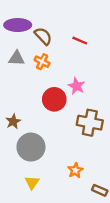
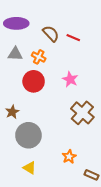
brown semicircle: (43, 36) -> (51, 34), moved
red circle: (54, 99) -> (34, 81), moved
brown cross: (90, 123) -> (82, 113), turned 30
yellow triangle: (32, 183) -> (29, 168), turned -32

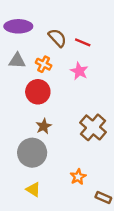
pink star: (70, 79) -> (79, 71), moved
brown star: (12, 112) -> (44, 126), moved

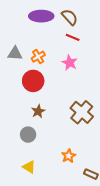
purple ellipse: (18, 26) -> (41, 16), moved
brown semicircle: (57, 38) -> (70, 17), moved
orange cross: (44, 64) -> (38, 57), turned 32
gray circle: (32, 153) -> (28, 135), size x0.6

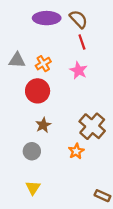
red line: (73, 37) -> (82, 42), turned 48
orange star: (69, 156) -> (76, 151), moved
yellow triangle: (29, 167) -> (33, 188), turned 32

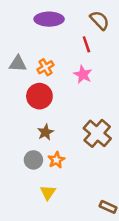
brown semicircle: (79, 19) -> (100, 20), moved
orange star: (76, 151) -> (56, 160), moved
yellow triangle: (33, 188) -> (48, 192), moved

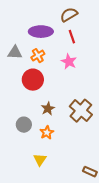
purple ellipse: (49, 19) -> (41, 32), moved
brown semicircle: (100, 20) -> (69, 15), moved, turned -78
brown star: (45, 132) -> (48, 109), moved
gray circle: (33, 160) -> (24, 125), moved

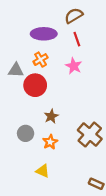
gray triangle: (15, 53) -> (16, 70), moved
brown cross: (81, 111) -> (90, 134), moved
yellow triangle: (40, 160) -> (43, 171), turned -40

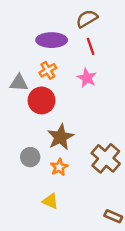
brown star: (51, 116) -> (60, 137), size x1.5

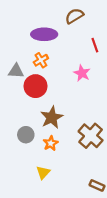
red line: (91, 46) -> (95, 45), moved
pink star: (87, 78) -> (82, 73), moved
yellow triangle: (50, 201) -> (43, 172), turned 48

